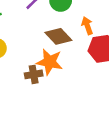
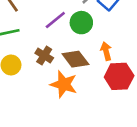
brown cross: (34, 74) -> (44, 56), moved, turned 36

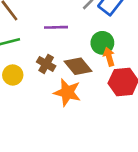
purple line: (55, 20) -> (56, 27), turned 40
green circle: (81, 23) -> (102, 43), moved

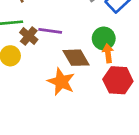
purple line: (56, 27) -> (50, 31), moved
brown cross: (46, 64) -> (29, 36), moved

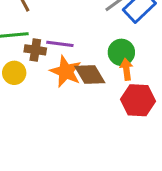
brown cross: (29, 36) -> (35, 50), turned -30
orange star: (61, 82) -> (66, 72), moved

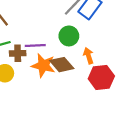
green circle: (121, 52) -> (69, 36), moved

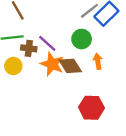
purple line: (35, 46) -> (47, 43), turned 36
red hexagon: (101, 77) -> (91, 108), moved

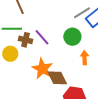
orange star: (52, 64) -> (42, 69), moved
brown diamond: (70, 66) -> (57, 78), moved

